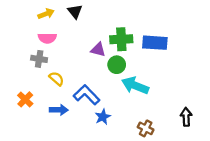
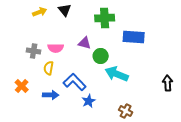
pink semicircle: (47, 38) -> (56, 48), moved
green cross: (121, 39) -> (105, 18), moved
yellow semicircle: (56, 79) -> (49, 68), turned -120
black arrow: (186, 117) -> (168, 83), moved

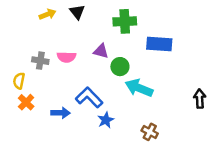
yellow semicircle: (49, 68) -> (19, 81), moved

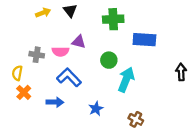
purple triangle: (101, 51) -> (79, 42), moved
cyan arrow: (139, 88) -> (126, 80), turned 90
blue L-shape: (89, 97) -> (69, 77), moved
black arrow: (200, 99) -> (181, 72), moved

